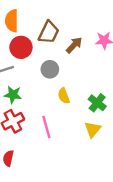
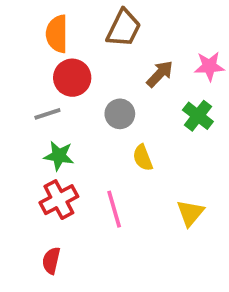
brown trapezoid: (49, 32) -> (124, 28), moved
green cross: (97, 103) -> (198, 116), moved

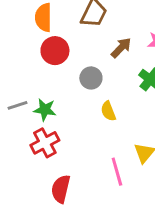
gray line: (47, 114) -> (17, 105), moved
pink line: (114, 209) -> (117, 172), moved
red semicircle: (51, 261) -> (61, 189), moved, size x1.4

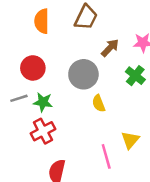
red circle: (55, 51) -> (33, 68), moved
gray circle: (91, 78) -> (83, 74), size x1.5

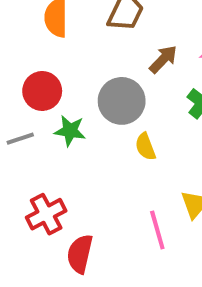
green star: (43, 102) -> (70, 131), moved
red cross: (43, 131) -> (46, 214), moved

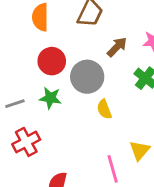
red circle: (42, 91) -> (52, 61), moved
red cross: (46, 214) -> (26, 142), moved

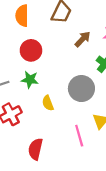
gray circle: (87, 77) -> (81, 89), moved
yellow semicircle: (104, 109) -> (48, 103), moved

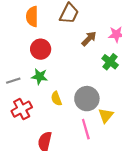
gray circle: (81, 89) -> (87, 99), moved

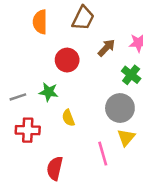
red circle: (41, 49) -> (67, 60), moved
gray circle: (87, 99) -> (120, 108), moved
red cross: (22, 109) -> (28, 130), turned 30

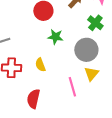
green star: (49, 92) -> (55, 37), moved
yellow semicircle: (68, 118) -> (40, 65), moved

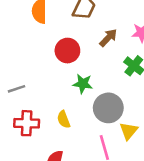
gray circle: (86, 50) -> (108, 108), moved

